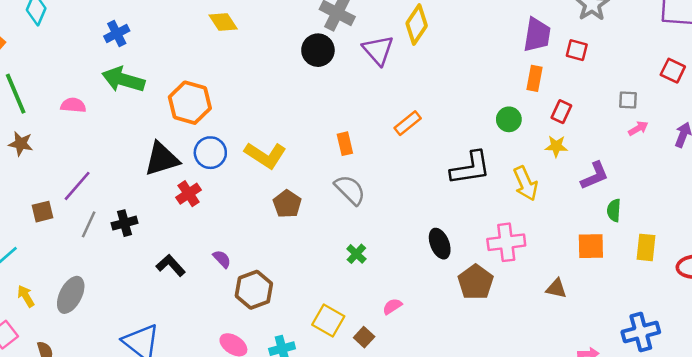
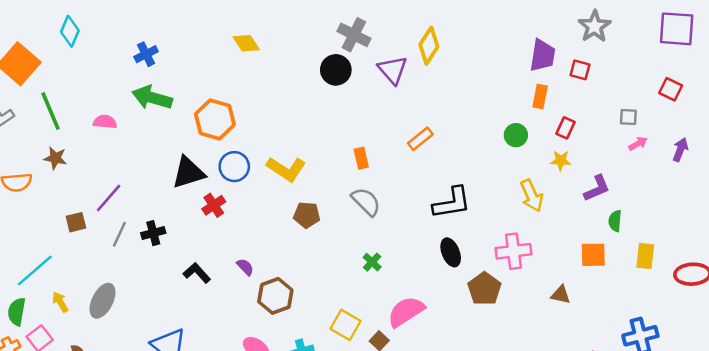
black L-shape: (470, 168) -> (452, 203), moved
brown pentagon: (287, 204) -> (307, 215), turned -30
pink semicircle: (392, 306) -> (406, 312), size x2.0

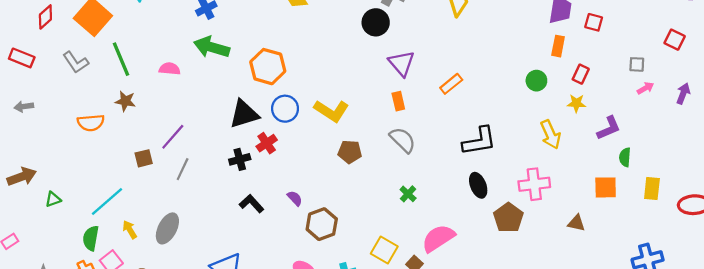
purple triangle: (393, 70) -> (402, 63), moved
black cross: (153, 233) -> (240, 159), moved

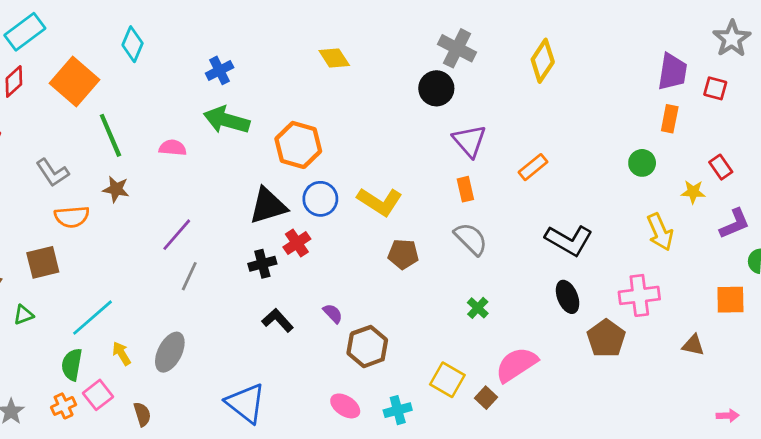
gray L-shape: (76, 62) -> (52, 173), moved
red rectangle: (581, 74) -> (721, 167), moved, turned -60
black L-shape: (479, 141) -> (569, 240), turned 39
brown square: (144, 158) -> (43, 262), moved, size x1.4

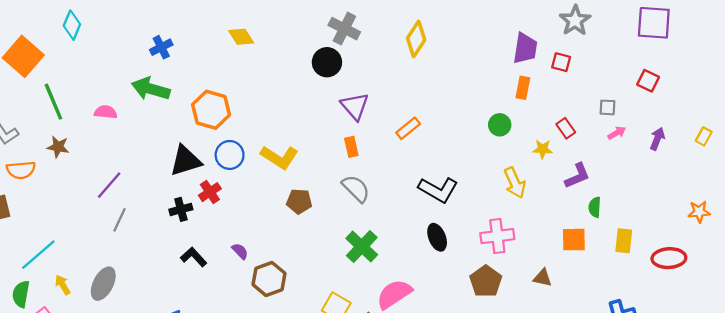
blue cross: (220, 70) -> (161, 47), moved
green cross: (478, 308) -> (362, 247), size x1.8
brown pentagon: (606, 338) -> (486, 281), moved

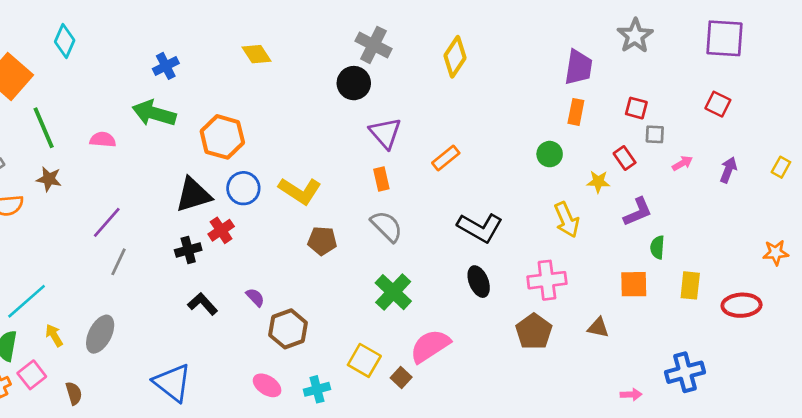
red square: (561, 62) -> (636, 108), moved
gray square: (607, 107) -> (655, 134), moved

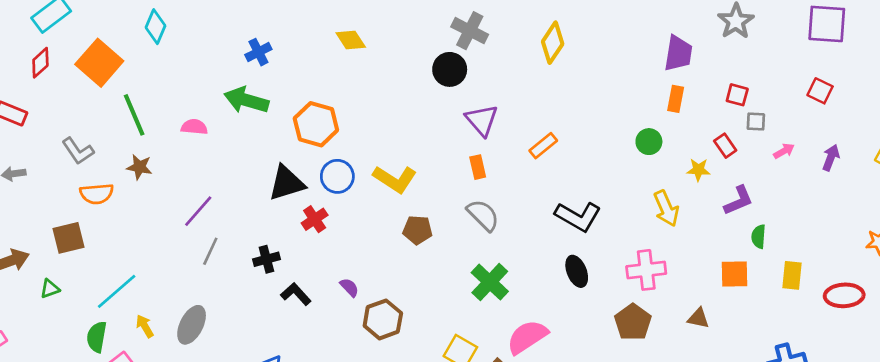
black cross: (188, 250) -> (266, 259), moved

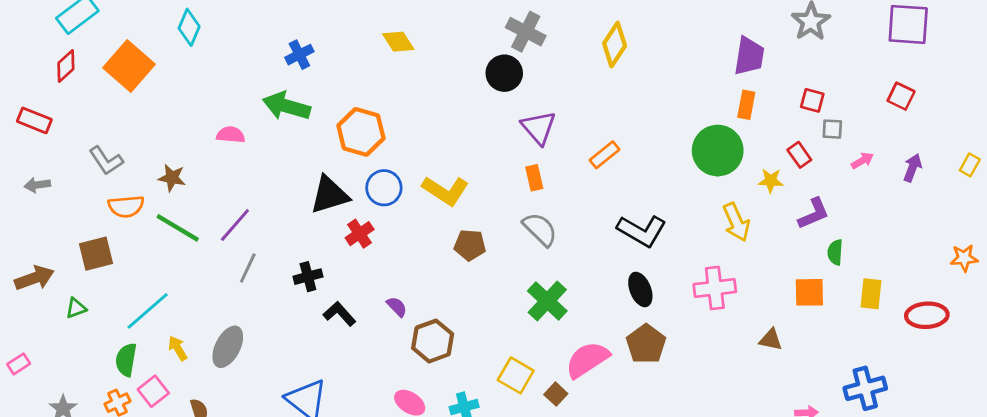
green line: (134, 115) -> (178, 228), moved, turned -36
green circle: (649, 142) -> (718, 151), size x1.8
brown pentagon: (633, 322) -> (646, 344), moved

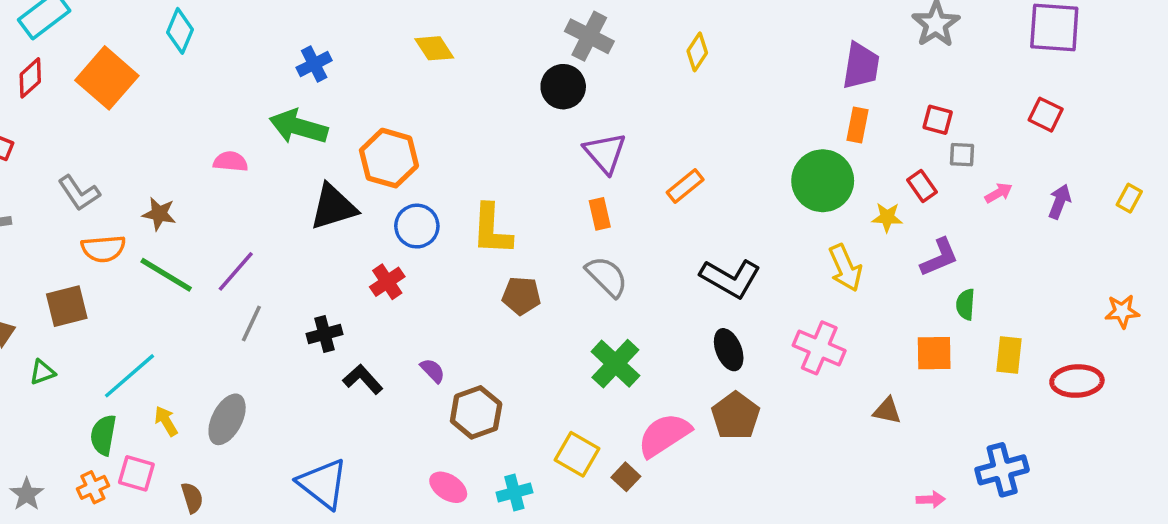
yellow diamond: (615, 45) -> (697, 52), size x0.7
yellow L-shape: (446, 191) -> (492, 229), turned 60
black triangle: (329, 195) -> (333, 207), moved
pink cross: (715, 288) -> (819, 348), turned 30
pink square: (153, 391) -> (136, 473), turned -36

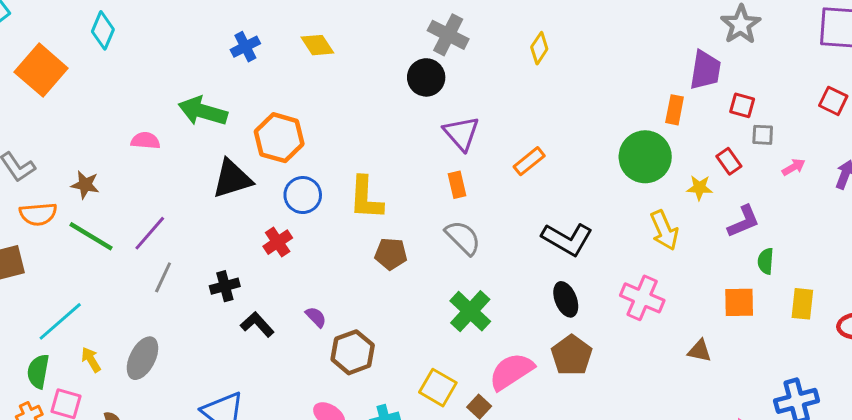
blue cross: (314, 64) -> (245, 47), moved
purple trapezoid: (861, 66) -> (705, 70), moved

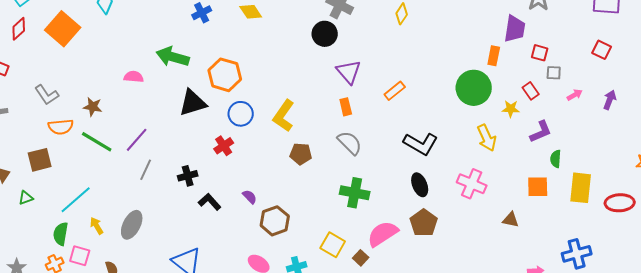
yellow L-shape: (366, 198) -> (284, 116), turned 32
yellow rectangle: (802, 304) -> (581, 188), size x1.4
green cross: (470, 311) -> (355, 193), turned -32

